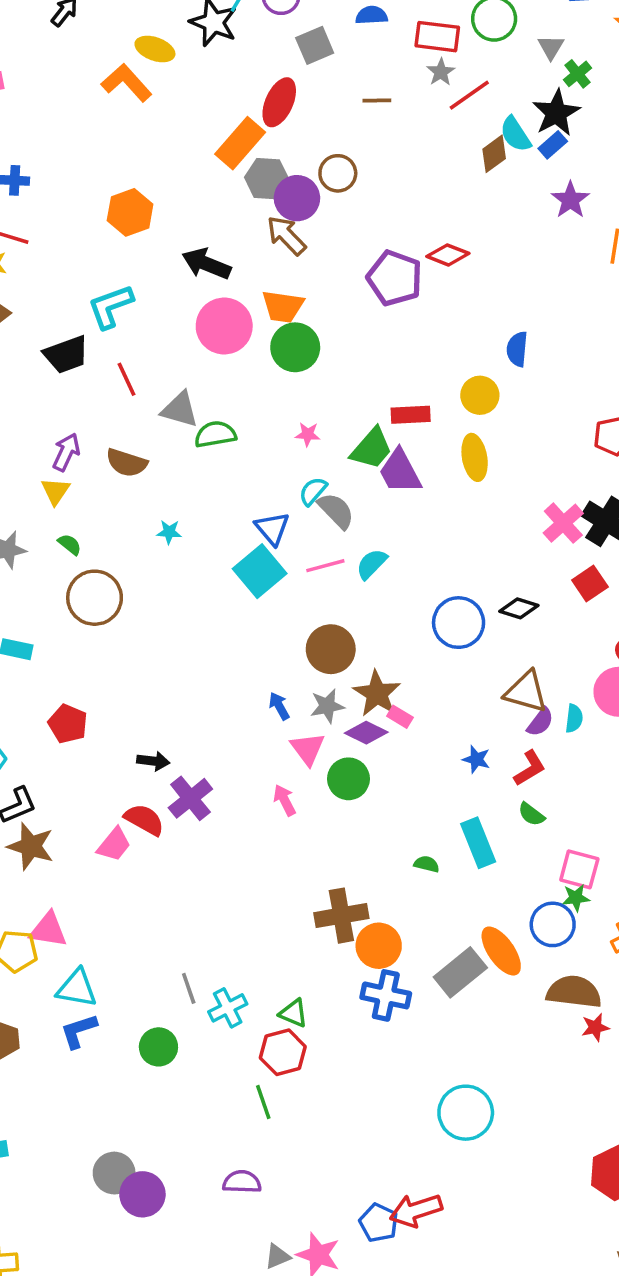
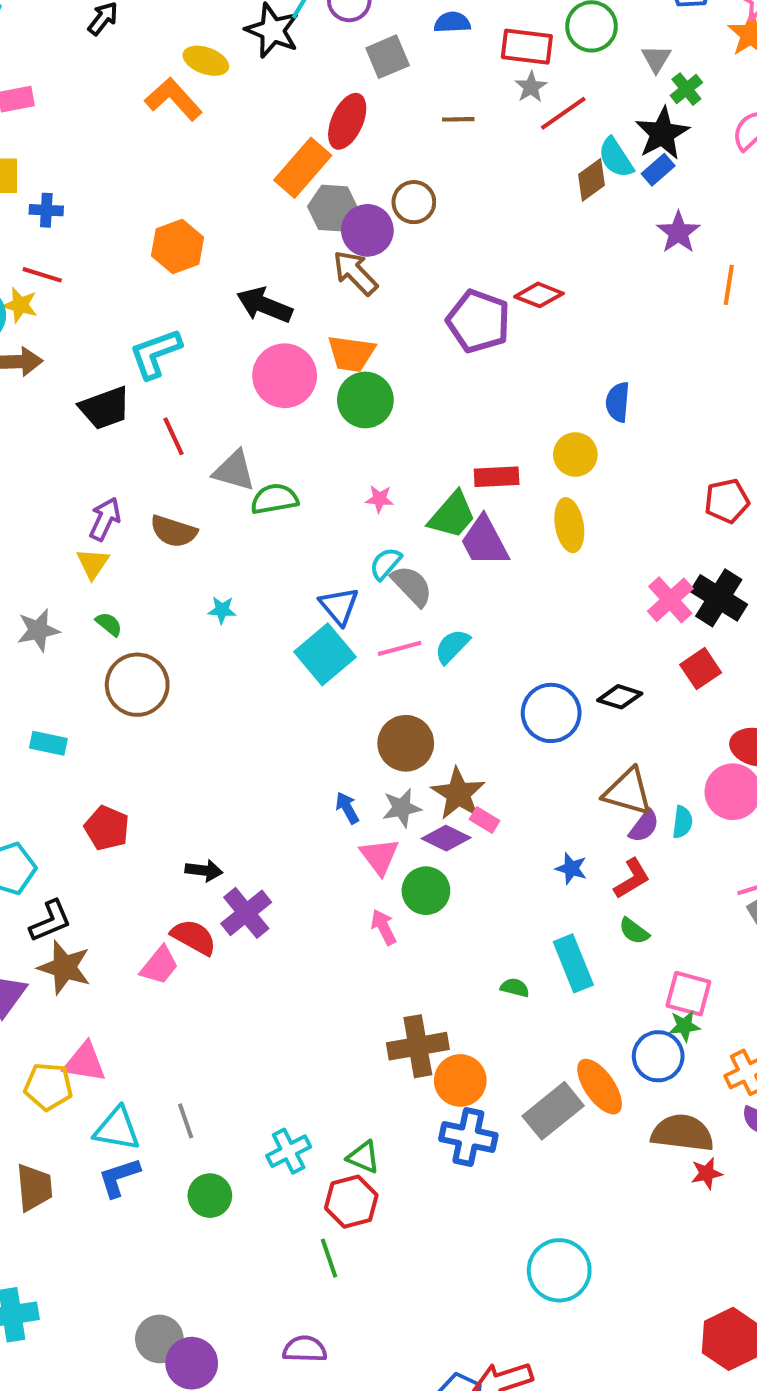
pink arrow: (285, 800) -> (384, 927), moved
gray line: (189, 988) -> (186, 1121), moved

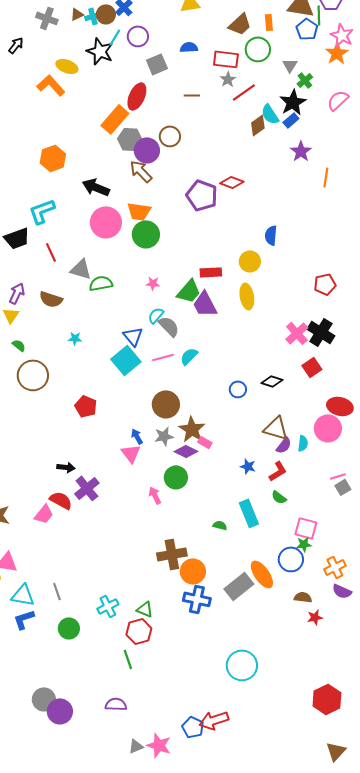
blue circle: (551, 713) -> (238, 389), size x0.6
red pentagon: (107, 828) -> (86, 406), moved
pink triangle: (379, 856) -> (131, 453), moved
brown semicircle: (682, 1133) -> (303, 597), size x0.6

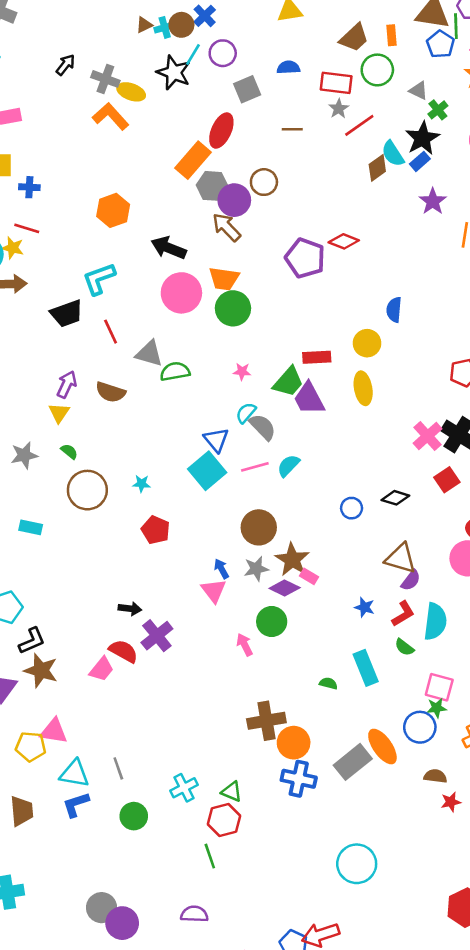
gray cross: (47, 18) -> (105, 79), moved
gray triangle: (290, 65) -> (419, 91), turned -35
cyan star: (75, 338) -> (141, 484), moved
cyan semicircle: (303, 443) -> (435, 622), moved, size x1.8

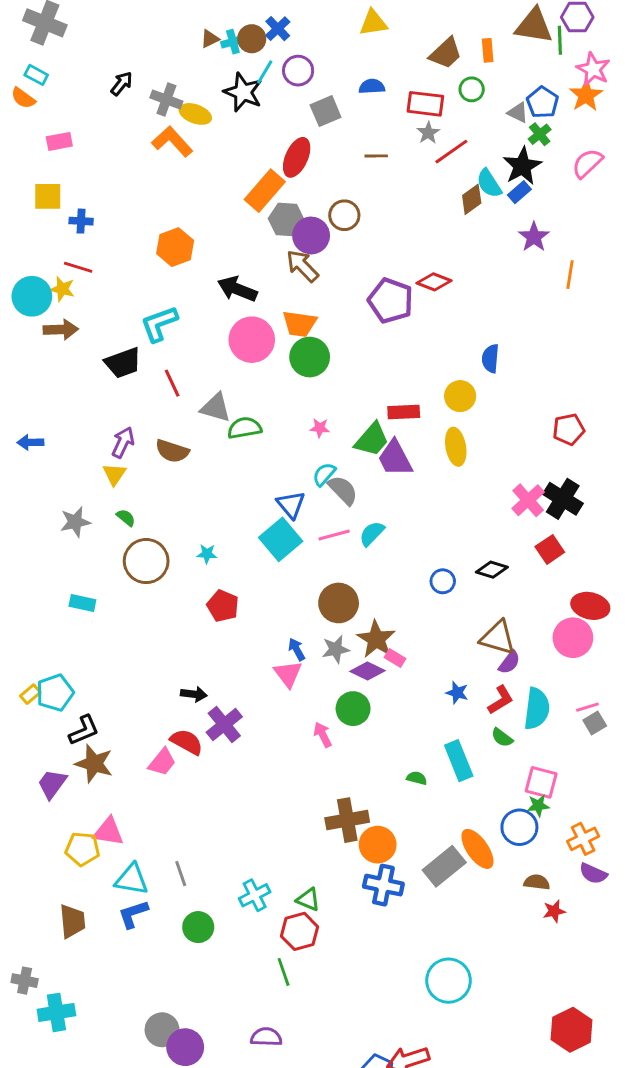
blue pentagon: (440, 44) -> (543, 102), moved
green circle: (377, 70) -> (472, 89), size x0.7

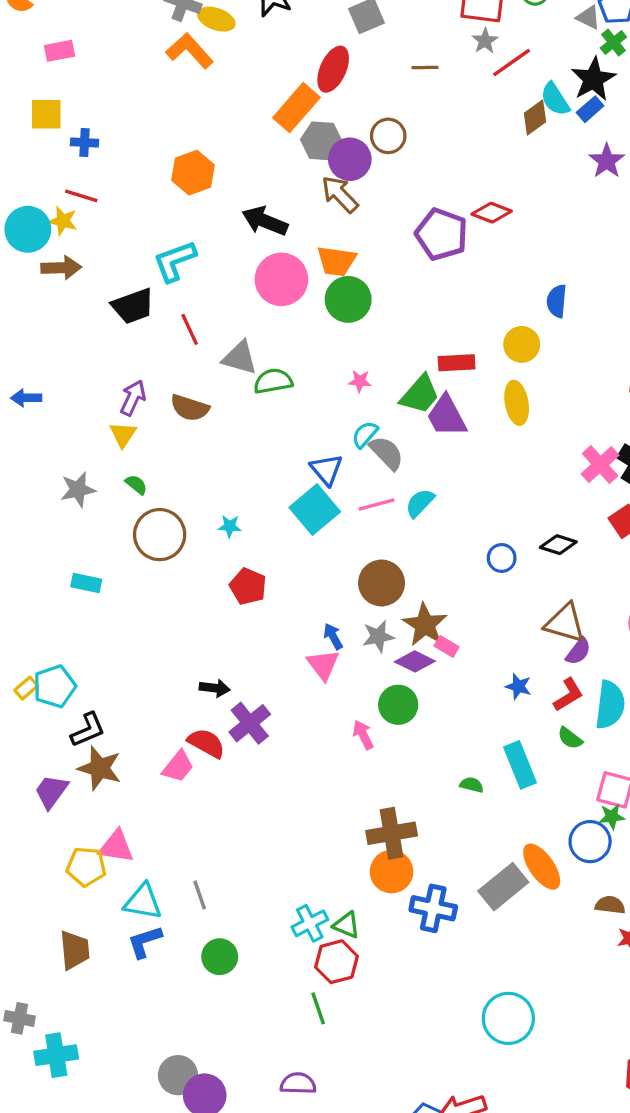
orange circle: (378, 845) -> (392, 872), moved
cyan cross: (255, 895) -> (310, 923), moved

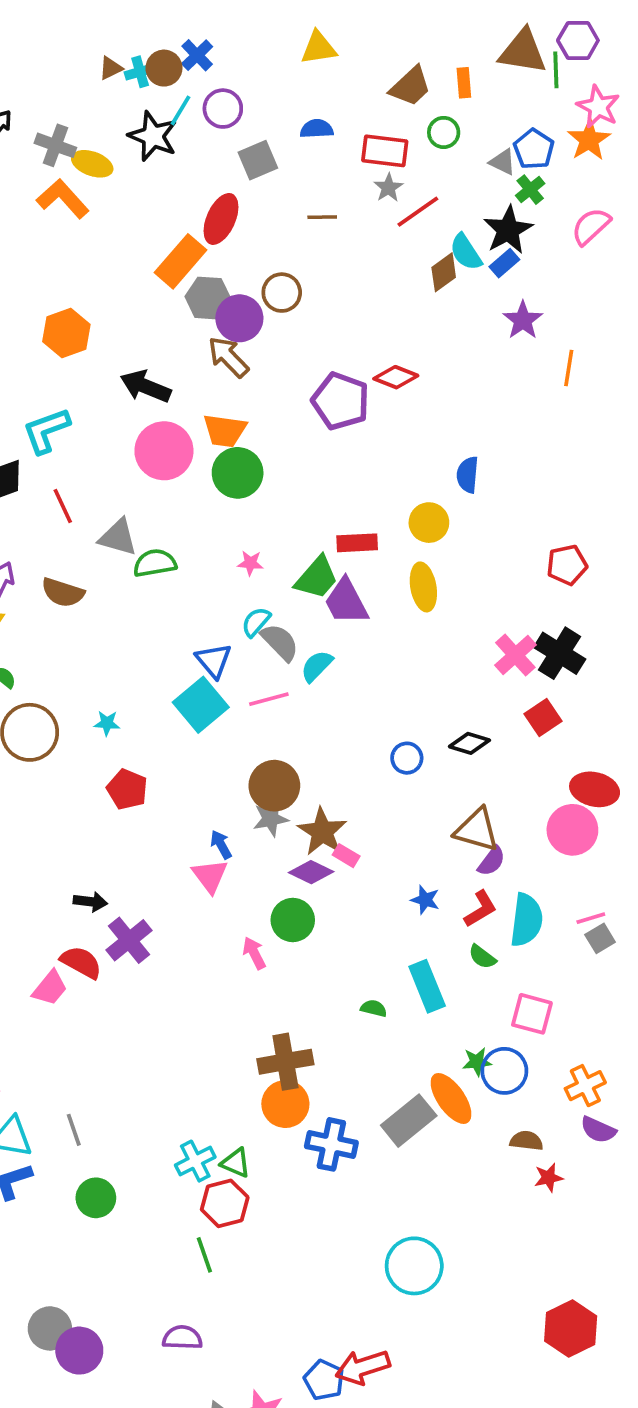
cyan semicircle: (420, 503) -> (317, 666), moved
gray star: (378, 636) -> (271, 819), moved
green star: (612, 817) -> (477, 1062), moved

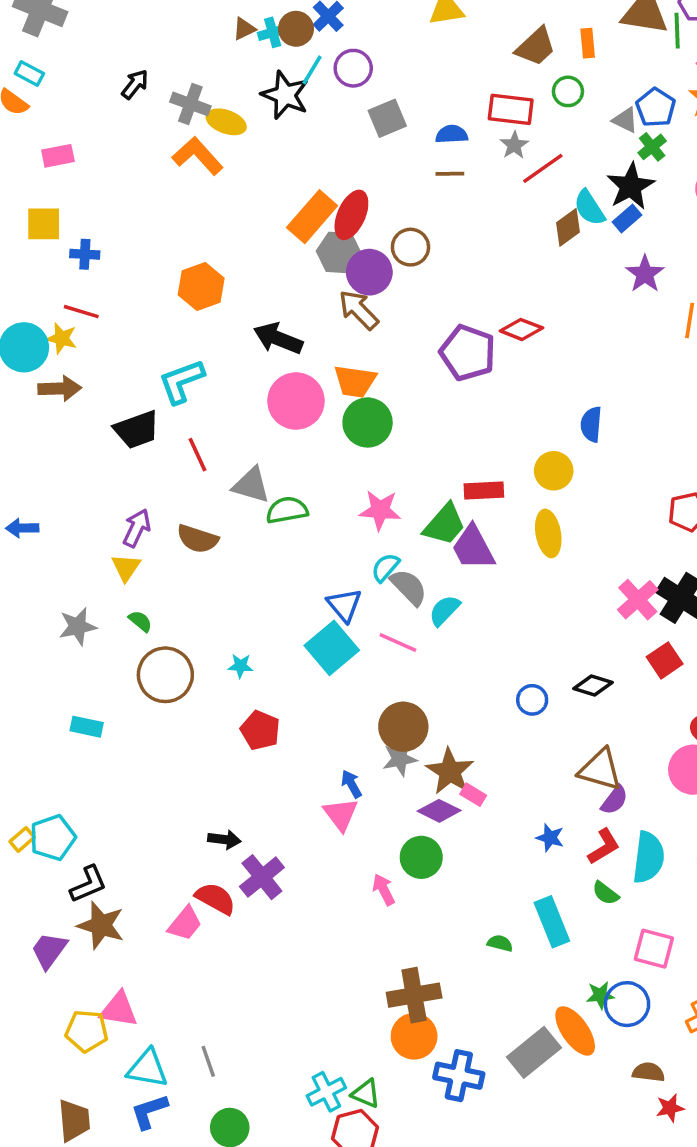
blue semicircle: (317, 129) -> (452, 134), moved
red ellipse: (221, 219) -> (351, 215), moved
pink star: (250, 563) -> (380, 510), size x1.6
pink line: (269, 699) -> (398, 643), turned 39

